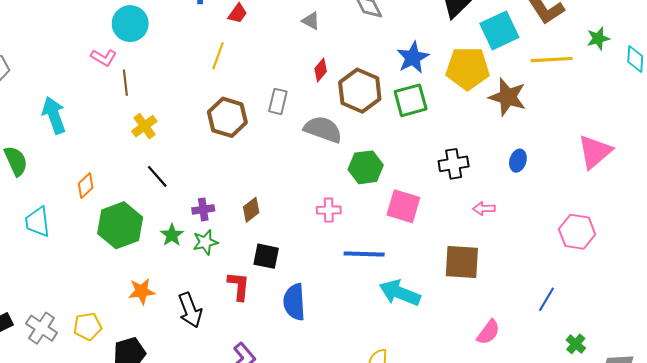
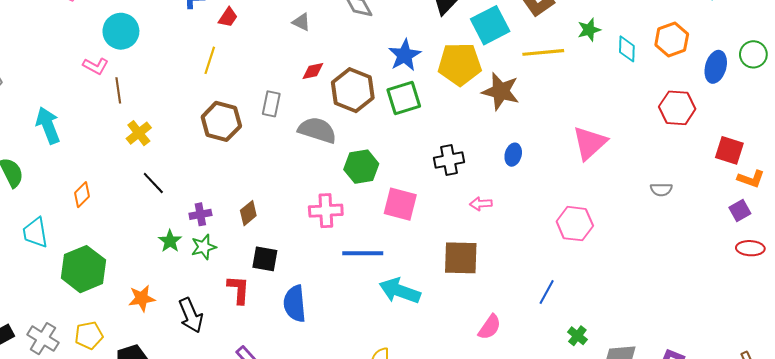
red diamond: (321, 70) -> (313, 71), turned 40
pink cross: (329, 210) -> (326, 211), size x1.4
green hexagon: (120, 225) -> (83, 269), moved

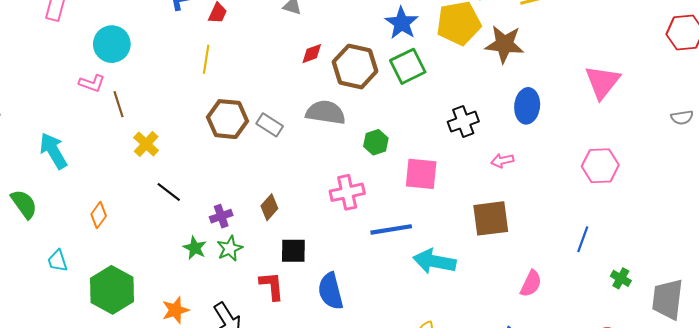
gray rectangle: (271, 104) -> (270, 125), moved, turned -60
blue ellipse: (513, 155) -> (527, 106), size x1.5
green hexagon: (361, 167) -> (376, 142), size x0.7
cyan trapezoid: (35, 233) -> (58, 261), size x0.7

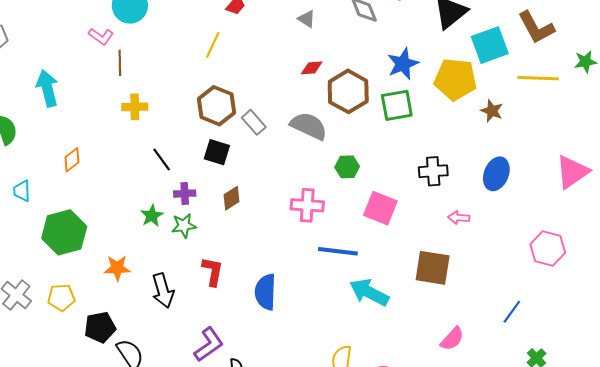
brown star: (504, 44) -> (492, 111), size x0.6
yellow cross: (146, 144) -> (135, 107), turned 30
black line: (169, 192) -> (162, 159), moved
black square: (293, 251) -> (217, 152), moved

